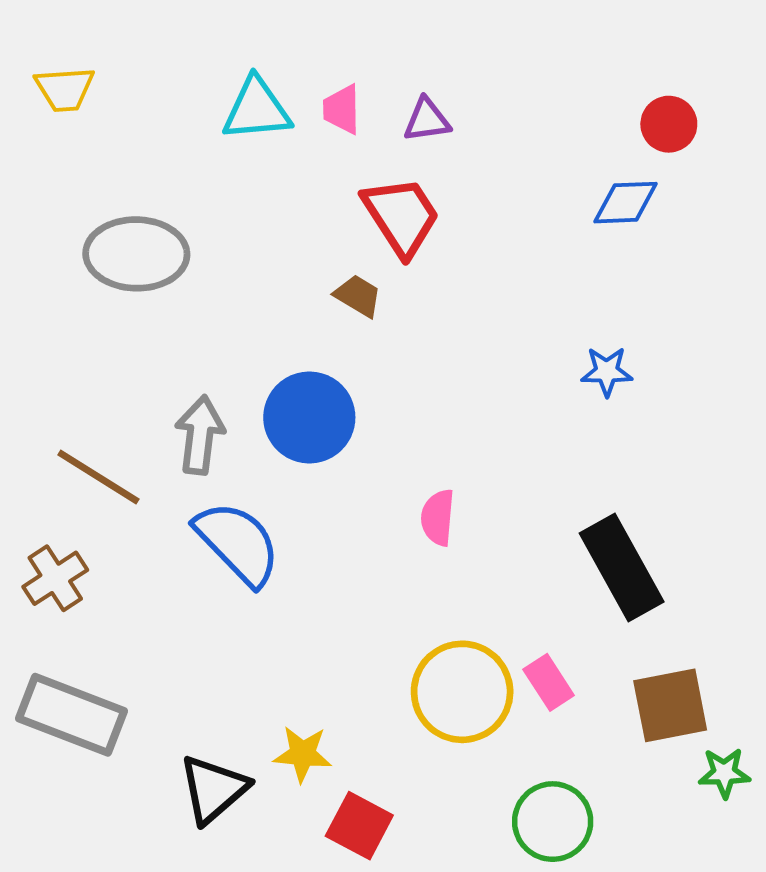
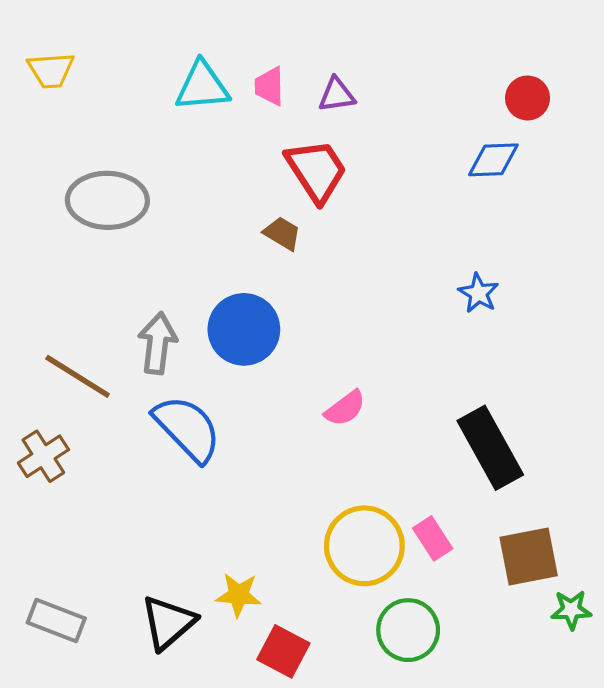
blue star: (607, 372) -> (478, 293), turned 30
pink semicircle: (438, 517) -> (345, 408), turned -132
gray rectangle: (71, 715) -> (56, 620), moved, size x0.7
green circle: (553, 822) -> (408, 630), moved

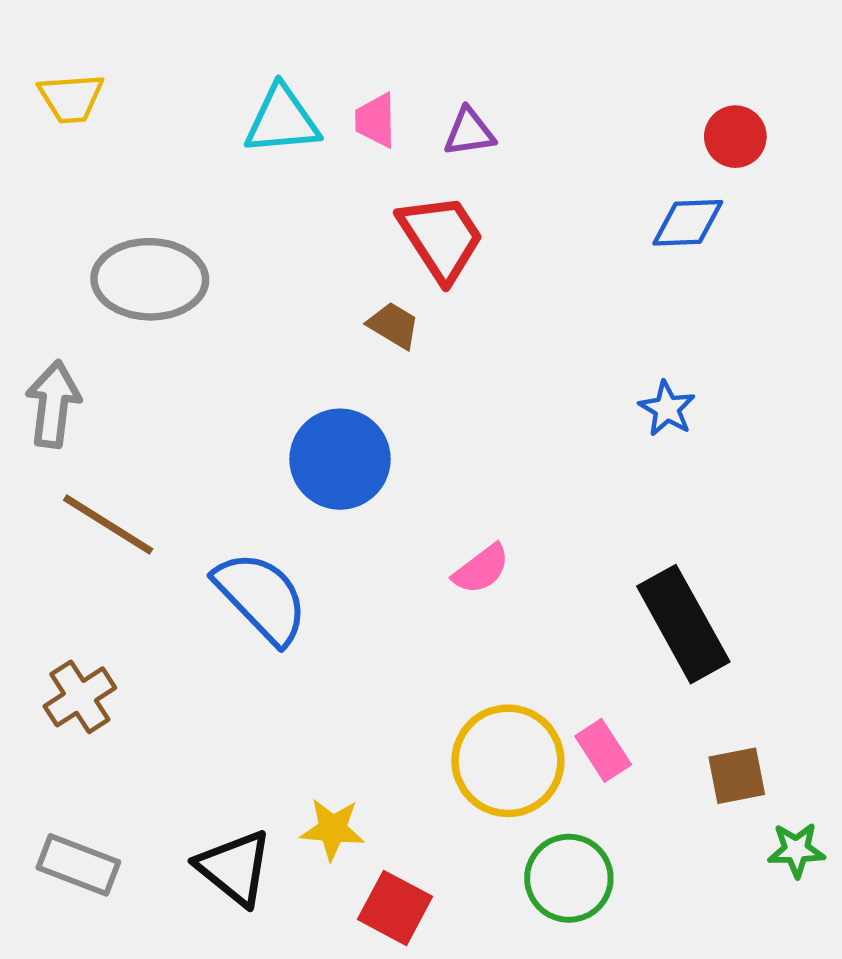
gray arrow: (158, 343) -> (53, 404), moved
brown cross: (43, 456) -> (80, 697), moved
brown square: (529, 556) -> (737, 776), size x0.7
black triangle: (168, 623) -> (234, 868), turned -40

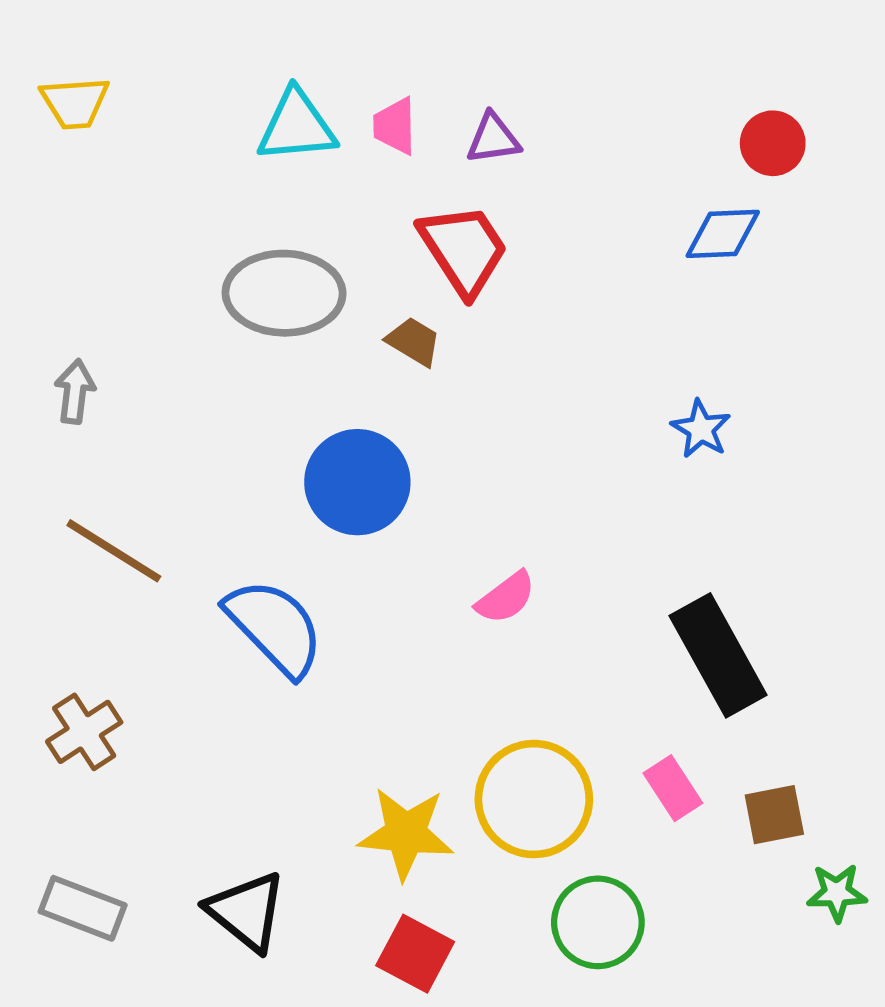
gray ellipse: (150, 279) -> (284, 293), moved
gray arrow: (53, 404) -> (75, 392), moved, size x0.7
pink rectangle: (603, 750) -> (673, 788), moved
yellow star: (333, 829) -> (406, 833), moved, size x1.4

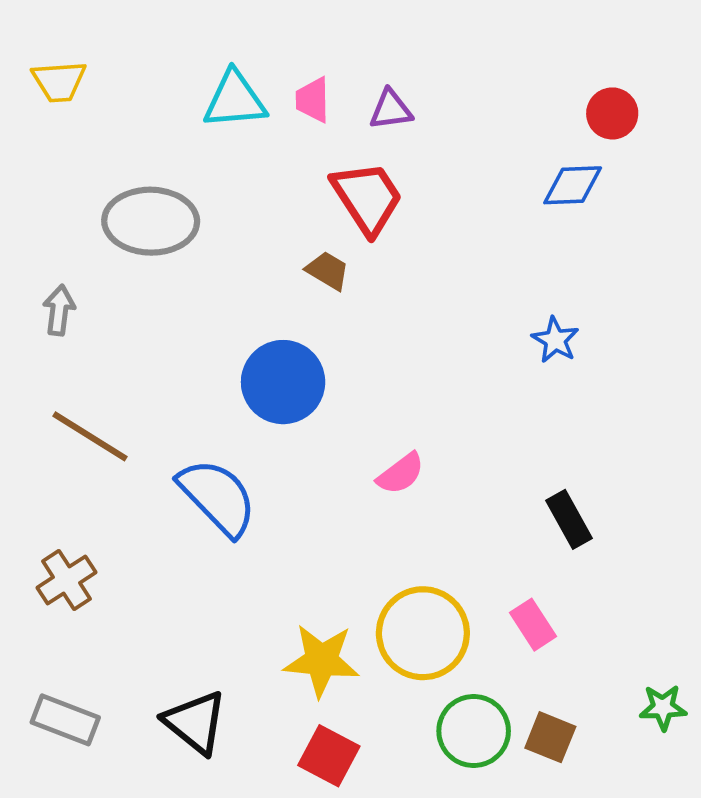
gray ellipse: (284, 293) -> (151, 221), moved
black rectangle: (718, 655) -> (569, 519), size x0.6
brown square: (774, 815) -> (550, 737), moved, turned 33

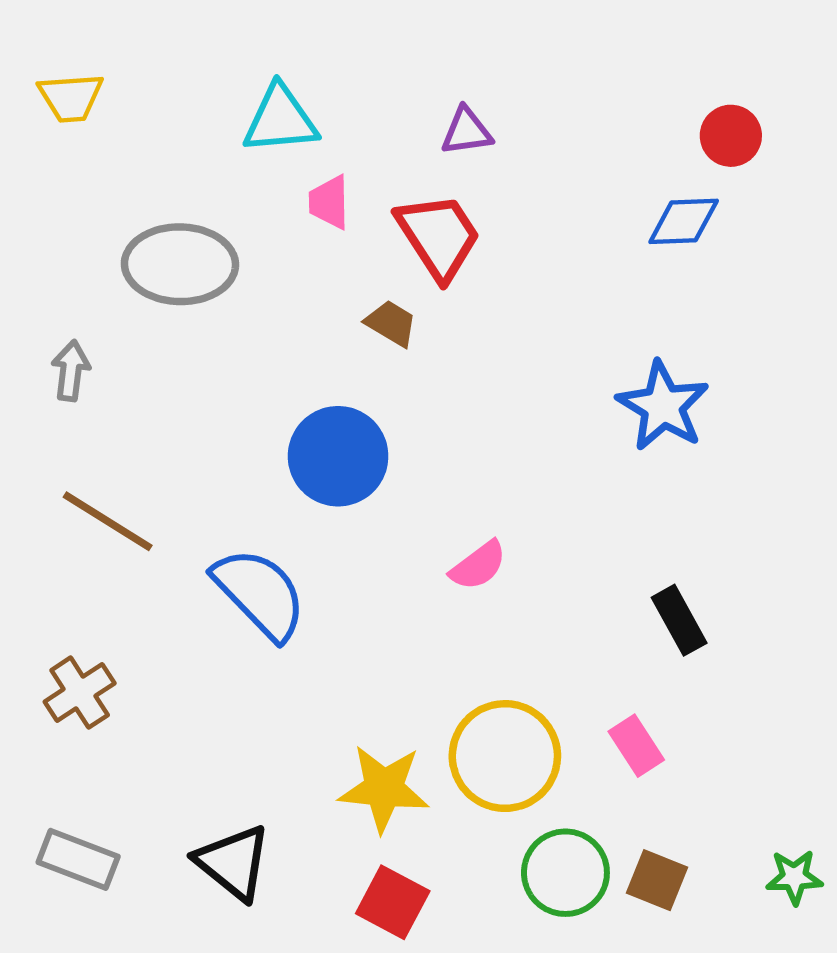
pink trapezoid: (313, 100) -> (329, 202), moved
blue star: (555, 340) -> (663, 406), size x1.6
green star: (663, 707) -> (794, 877), moved

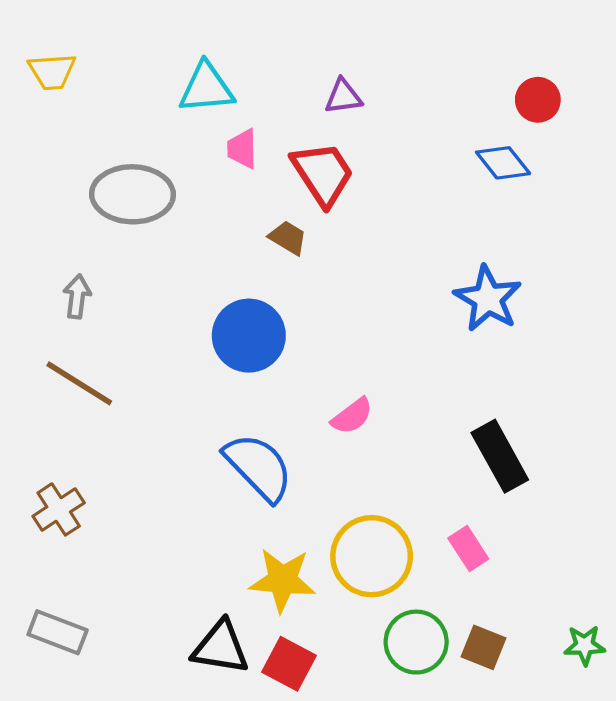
blue diamond: (684, 221) -> (503, 163), turned 54
gray arrow: (71, 371) -> (77, 296), moved
blue semicircle: (260, 594) -> (259, 467), moved
black rectangle: (679, 620) -> (500, 456), size x1.4
black triangle: (233, 862) -> (221, 647), moved, turned -30

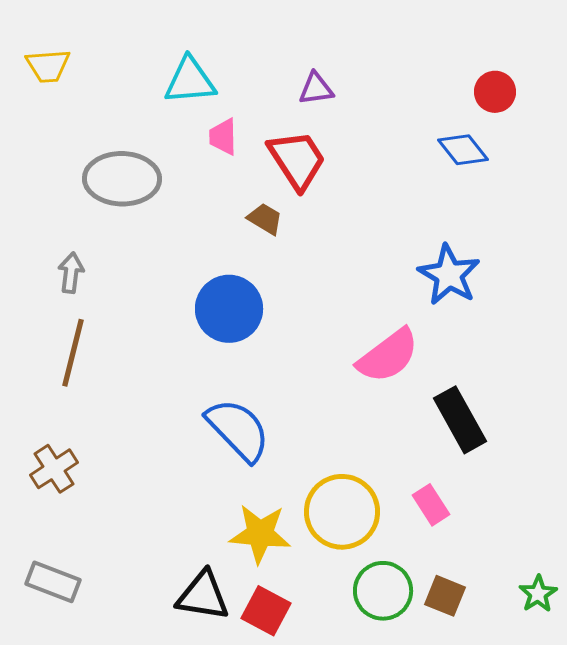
brown line: (79, 383) -> (73, 353), turned 72
pink semicircle: (352, 416) -> (388, 356), moved, size x1.6
green star: (585, 645) -> (538, 594), turned -30

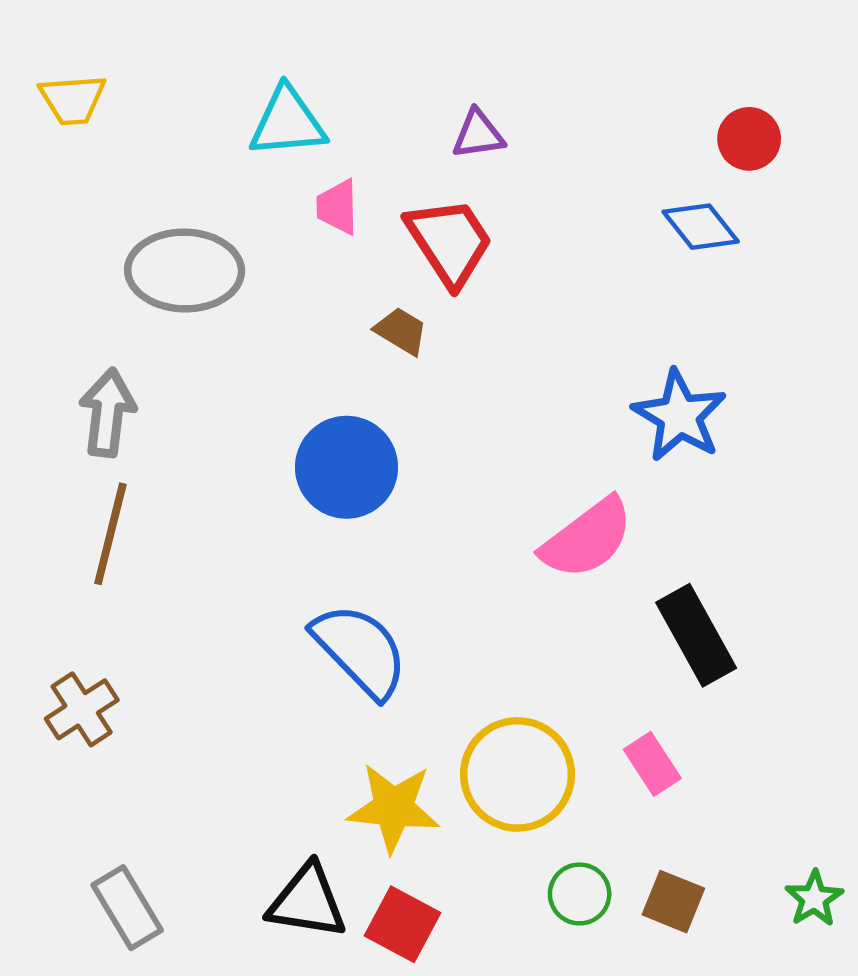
gray arrow: (71, 273) -> (107, 413), size x1.4
gray rectangle: (53, 582) -> (127, 908), moved, turned 38
green circle: (383, 591) -> (580, 894), size x0.7

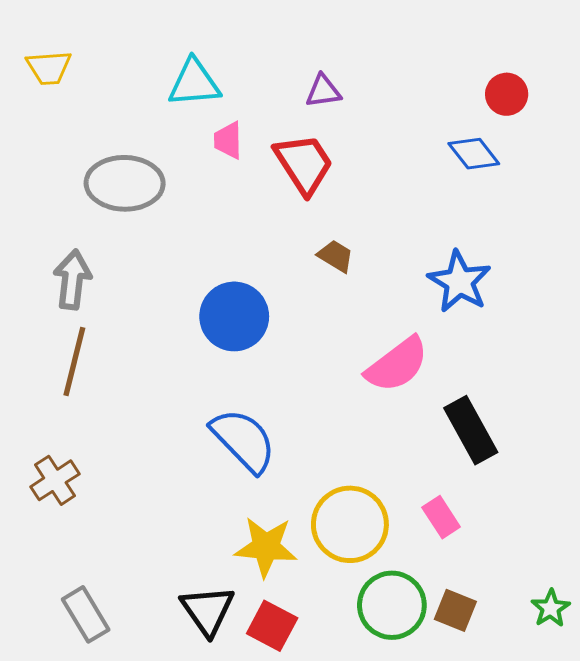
brown trapezoid: (401, 331) -> (336, 256), moved
green circle: (580, 894) -> (392, 605), size x1.6
black triangle: (307, 902) -> (208, 610), turned 46

